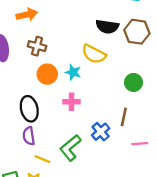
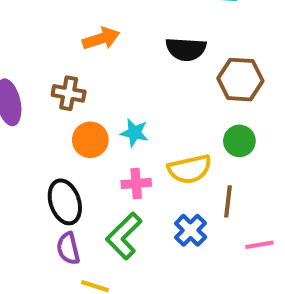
orange arrow: (27, 15) -> (101, 39), moved
brown hexagon: (137, 32) -> (240, 80), moved
yellow semicircle: (94, 54) -> (190, 169), moved, turned -35
green L-shape: (70, 148) -> (124, 236), moved

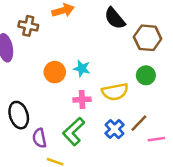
black semicircle: (186, 49) -> (115, 18), turned 45
brown cross: (69, 93) -> (28, 26), moved
brown line: (228, 201) -> (139, 123), moved, turned 36
black ellipse: (65, 202) -> (19, 115), moved

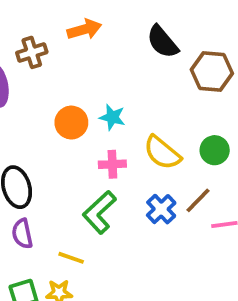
brown cross: (28, 26) -> (32, 52), turned -30
green circle: (146, 75) -> (215, 150), moved
yellow semicircle: (115, 92) -> (162, 153), turned 50
purple semicircle: (39, 138) -> (22, 234), moved

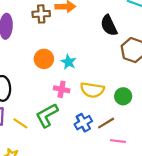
brown cross: (32, 52) -> (41, 14), moved
yellow semicircle: (162, 153) -> (92, 90), turned -45
yellow line: (71, 258) -> (20, 123), moved

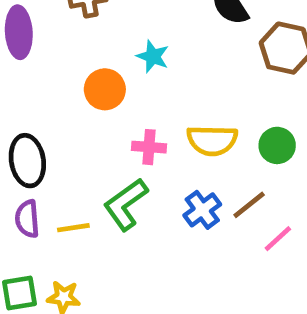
cyan star: (68, 62) -> (153, 56), moved
yellow line: (20, 123) -> (73, 228), turned -35
pink line: (118, 141) -> (278, 239), turned -42

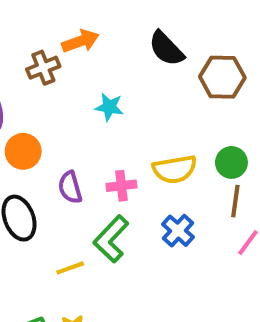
orange circle: (105, 89) -> (23, 151), moved
brown line: (249, 205) -> (235, 201), moved, turned -32
purple semicircle: (27, 219) -> (70, 187), moved

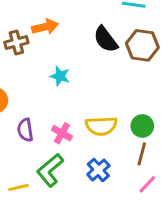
brown hexagon: (222, 77) -> (142, 45), moved
pink cross: (121, 186) -> (62, 133), turned 30

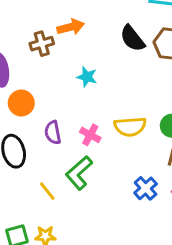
blue cross: (98, 170) -> (146, 188), moved
yellow line: (18, 187) -> (47, 191), turned 66

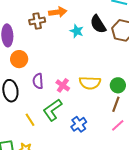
cyan star: (87, 77) -> (77, 31), moved
blue cross: (146, 188) -> (79, 124), moved

